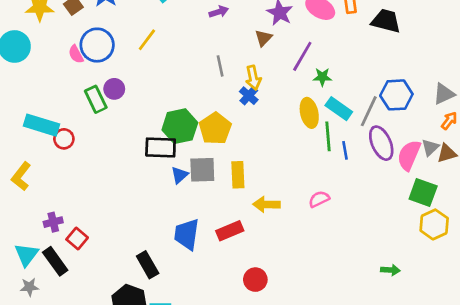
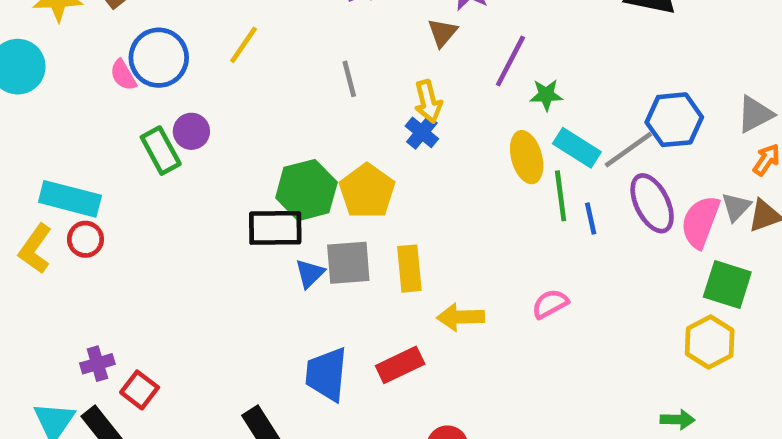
gray line: (220, 66) -> (349, 79), moved
gray line: (369, 111) -> (628, 150), turned 32
red circle: (64, 139) -> (85, 239), moved
yellow L-shape: (21, 176) -> (35, 249), moved
yellow hexagon: (434, 224) -> (710, 342), moved

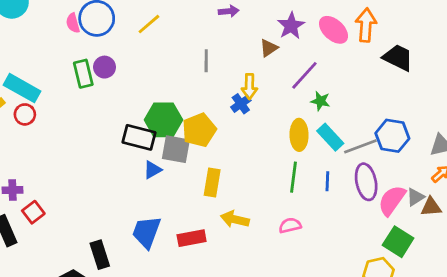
green line: (561, 196) -> (294, 177), moved
gray square: (348, 263) -> (176, 149), moved

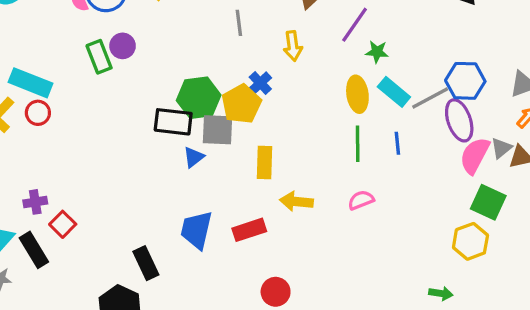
blue cross: (241, 104) -> (260, 83), moved
purple ellipse: (366, 182) -> (459, 120), moved

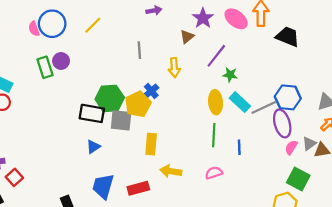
blue line: (397, 143) -> (239, 147), moved
pink semicircle: (475, 156) -> (291, 147), size x0.6
blue triangle: (194, 157) -> (93, 147), moved

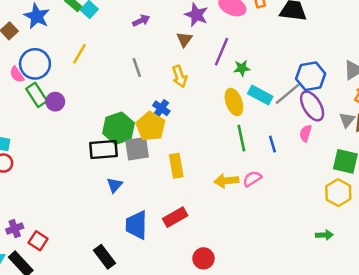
green rectangle: (45, 67) -> (37, 95), moved
pink semicircle: (291, 147) -> (306, 133), moved
yellow arrow: (171, 171) -> (226, 181), moved

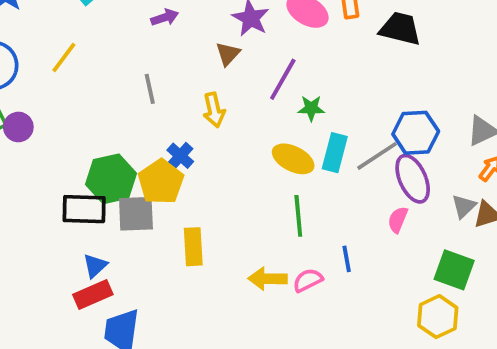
cyan rectangle: (260, 95) -> (335, 153), turned 70
yellow ellipse: (234, 102) -> (293, 159), turned -50
blue line: (272, 144) -> (347, 259), moved
red rectangle: (175, 217) -> (93, 294), moved

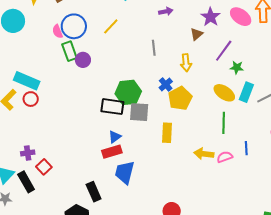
yellow pentagon: (161, 182) -> (180, 98), moved

